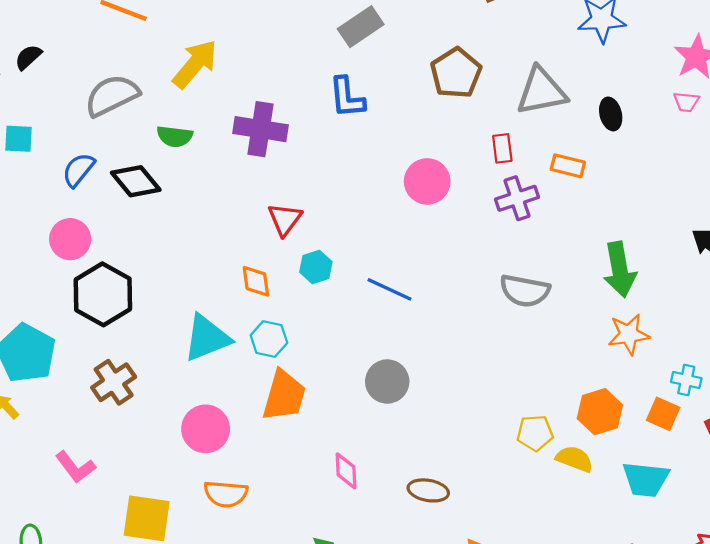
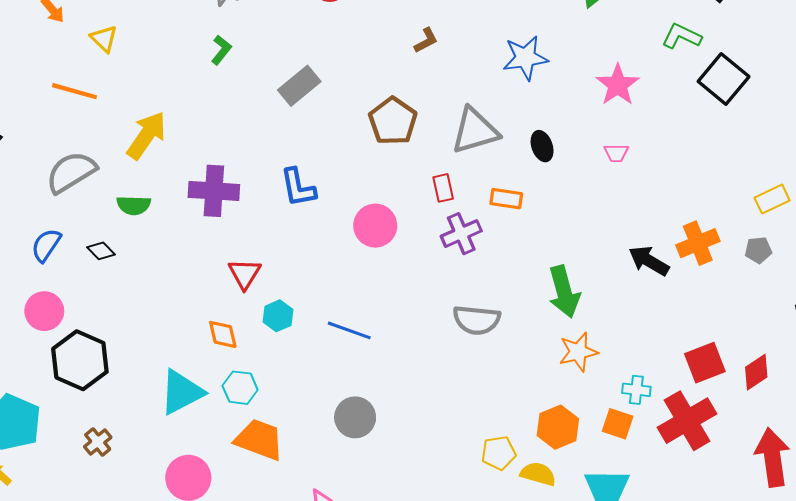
blue L-shape: (347, 97) -> (298, 188), moved
pink trapezoid: (686, 102) -> (616, 153), moved
black diamond: (136, 181) -> (101, 251), size x0.6
brown cross: (114, 382) -> (98, 442), size x0.7
orange trapezoid: (284, 396) -> (259, 440), turned -80

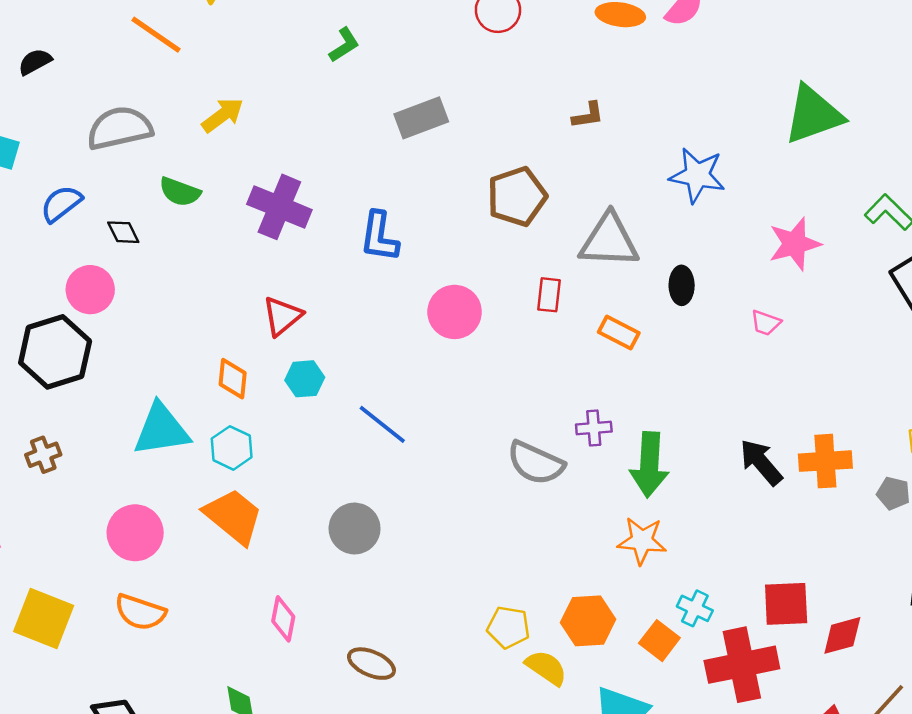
yellow arrow: (146, 135) -> (223, 115), size x0.7
purple cross: (461, 234) -> (594, 428), moved, size x0.7
pink circle: (44, 311) -> (90, 290), moved

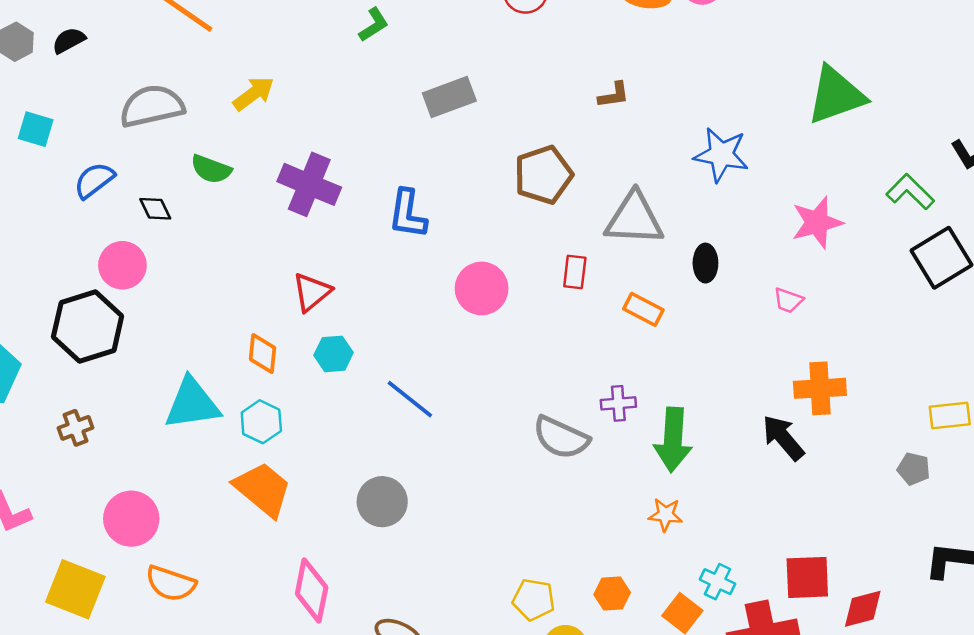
orange cross: (825, 461) -> (820, 388), moved
pink circle: (135, 533) -> (131, 519), moved
orange star: (642, 541) -> (666, 515), size x0.7
pink diamond: (283, 619) -> (312, 590), size x1.4
orange hexagon: (588, 621) -> (612, 594), size x0.7

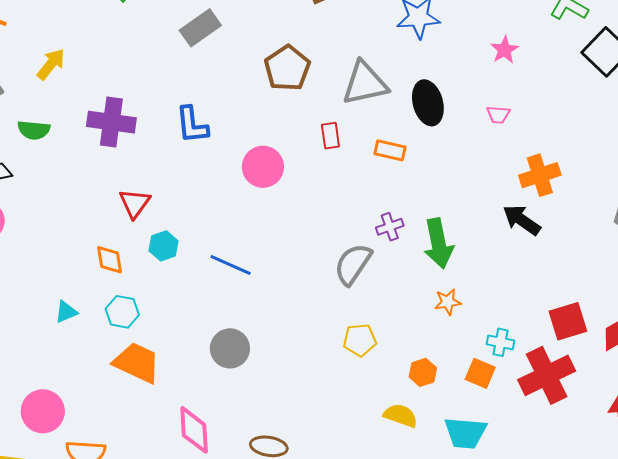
pink star: (817, 222) -> (504, 50), size x0.7
black ellipse: (705, 263) -> (428, 103), size x1.5
cyan triangle: (192, 404) -> (66, 312), size x0.5
gray semicircle: (561, 438) -> (353, 264), turned 114
yellow pentagon: (534, 600) -> (360, 340), moved

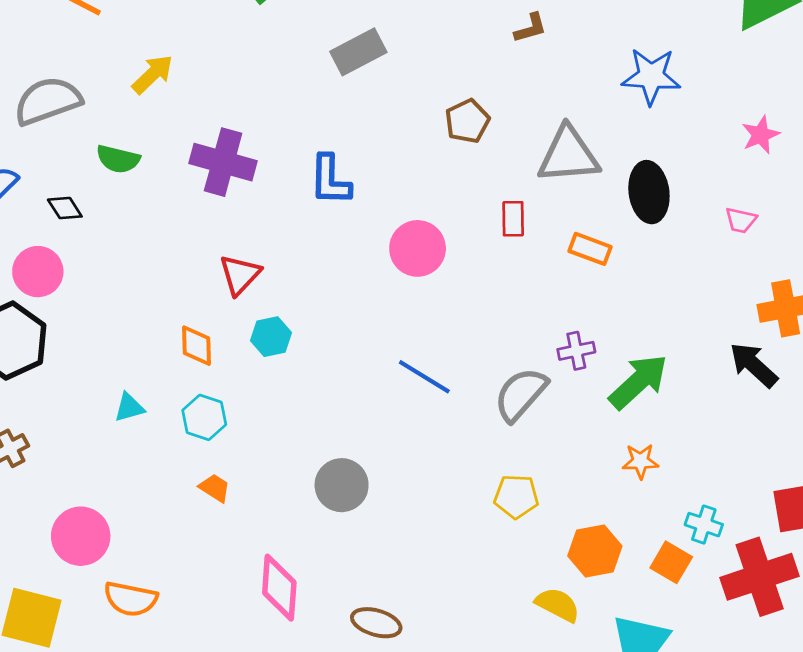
brown pentagon: (287, 68) -> (467, 121), size x0.7
green arrow: (438, 243) -> (638, 382), turned -129
blue line: (231, 265) -> (424, 377), moved
orange trapezoid: (137, 363) -> (215, 488), size x0.5
orange hexagon: (423, 372) -> (595, 551), size x1.4

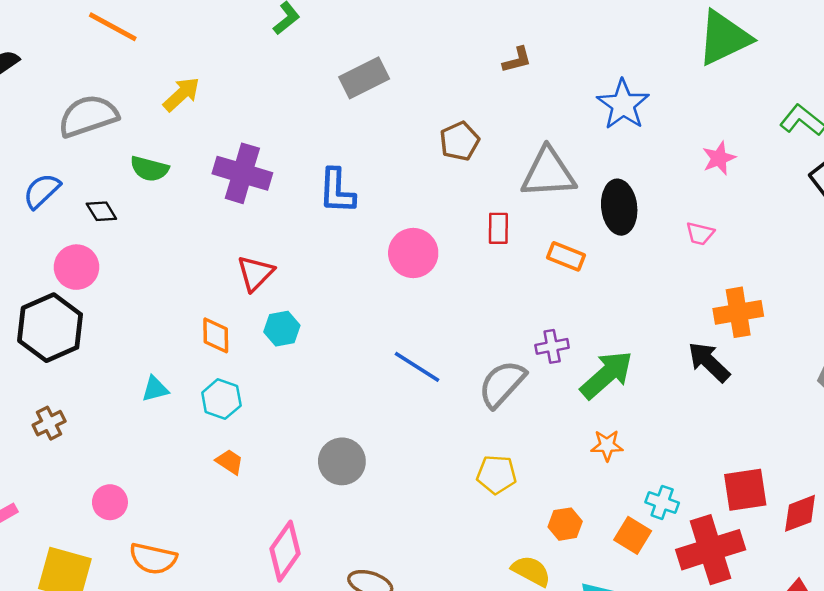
blue star: (651, 76) -> (623, 105), turned 30
pink circle: (81, 536) -> (110, 502), size x0.7
orange hexagon: (595, 551) -> (565, 524), size x0.7
pink diamond: (279, 588) -> (285, 551), turned 30

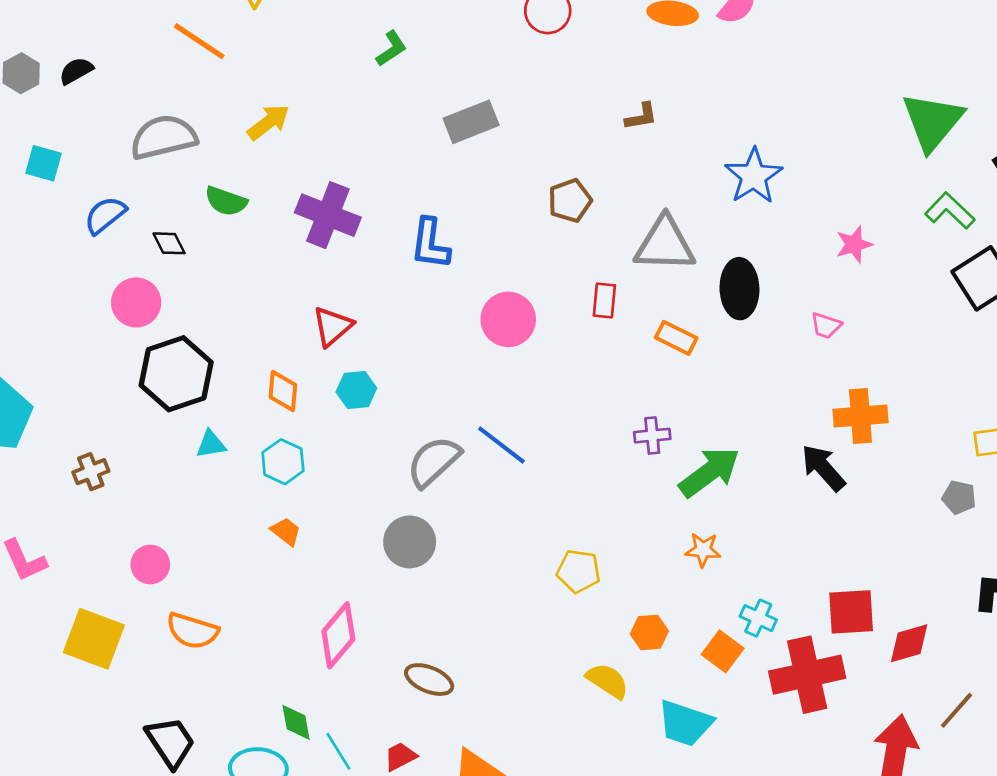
green triangle: (724, 38) -> (932, 121), moved, turned -30
black hexagon: (50, 328) -> (176, 374), moved
gray semicircle: (502, 384) -> (434, 462), moved

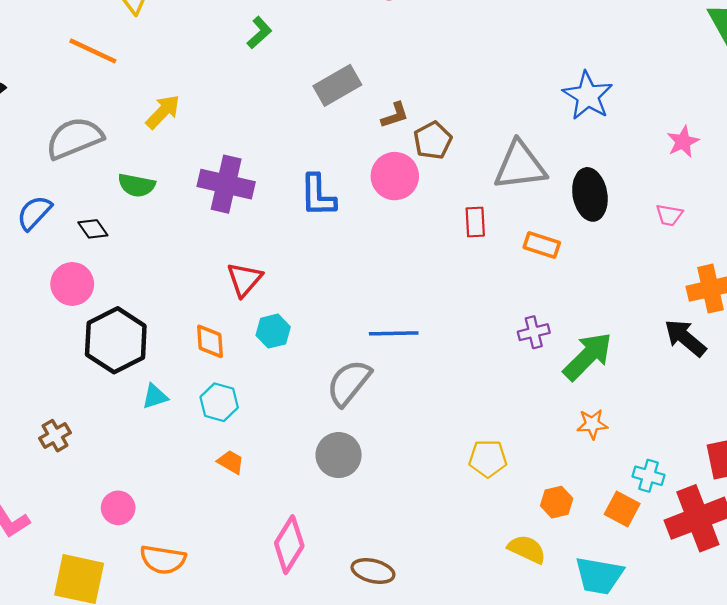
brown L-shape: (641, 117) -> (395, 115), moved
pink circle: (508, 319) -> (395, 176), moved
blue line: (501, 445) -> (394, 333), moved, turned -30

